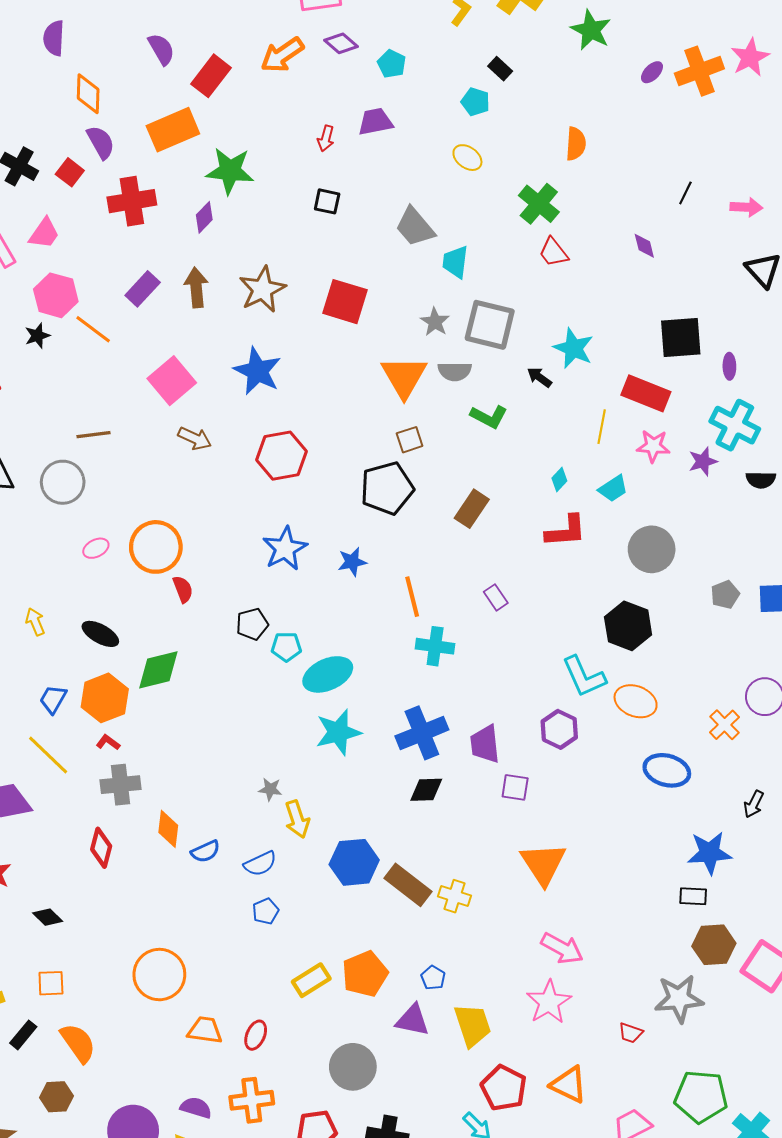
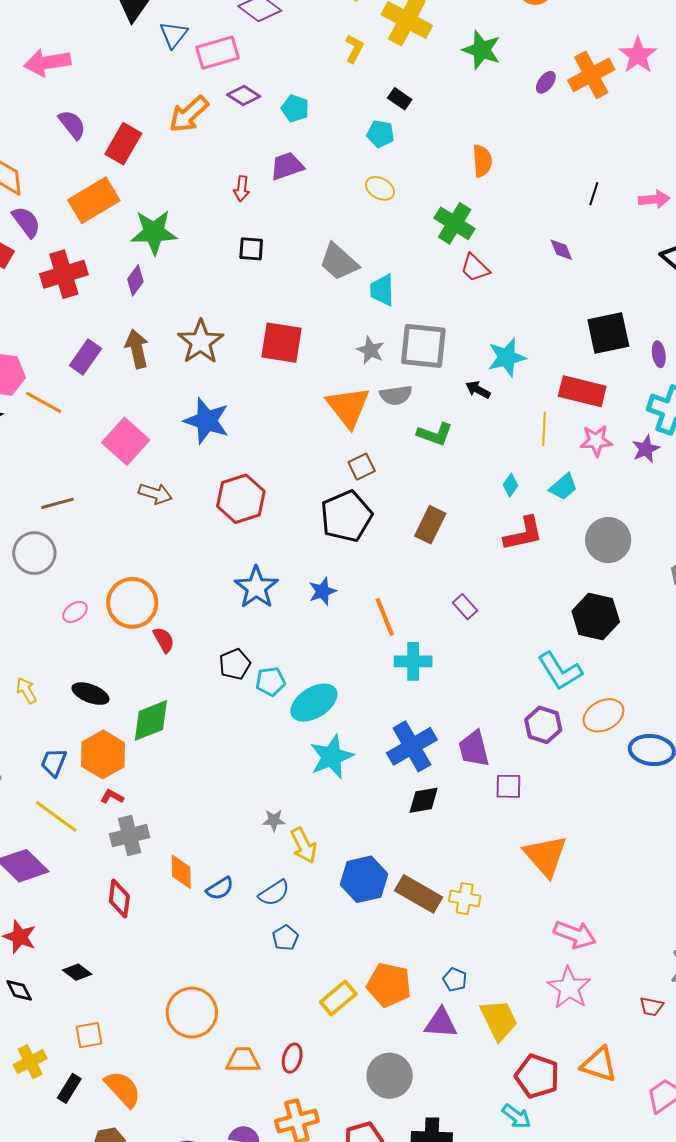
cyan star: (573, 348) -> (507, 357), turned -30
orange ellipse: (636, 701) -> (603, 715), moved, turned -42
orange pentagon: (365, 974) -> (389, 985), turned -30

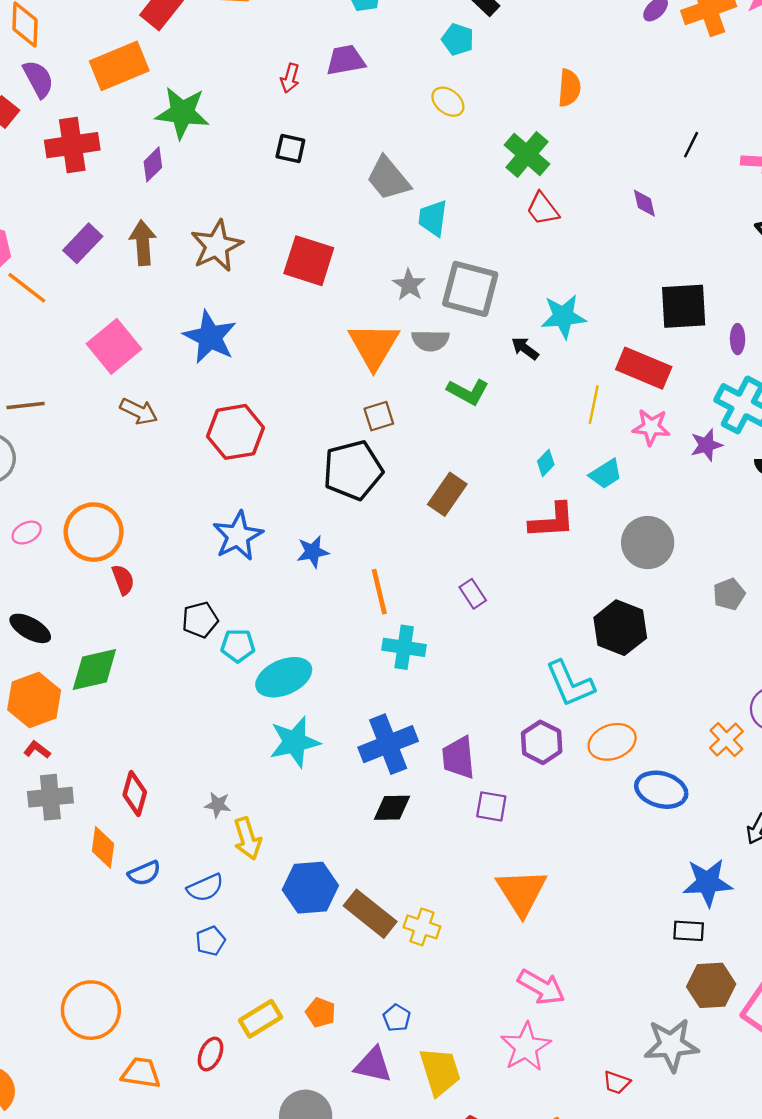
red diamond: (119, 899) -> (135, 793), moved
orange pentagon: (389, 985) -> (321, 1012), size x0.6
red ellipse: (292, 1058) -> (210, 1054), moved

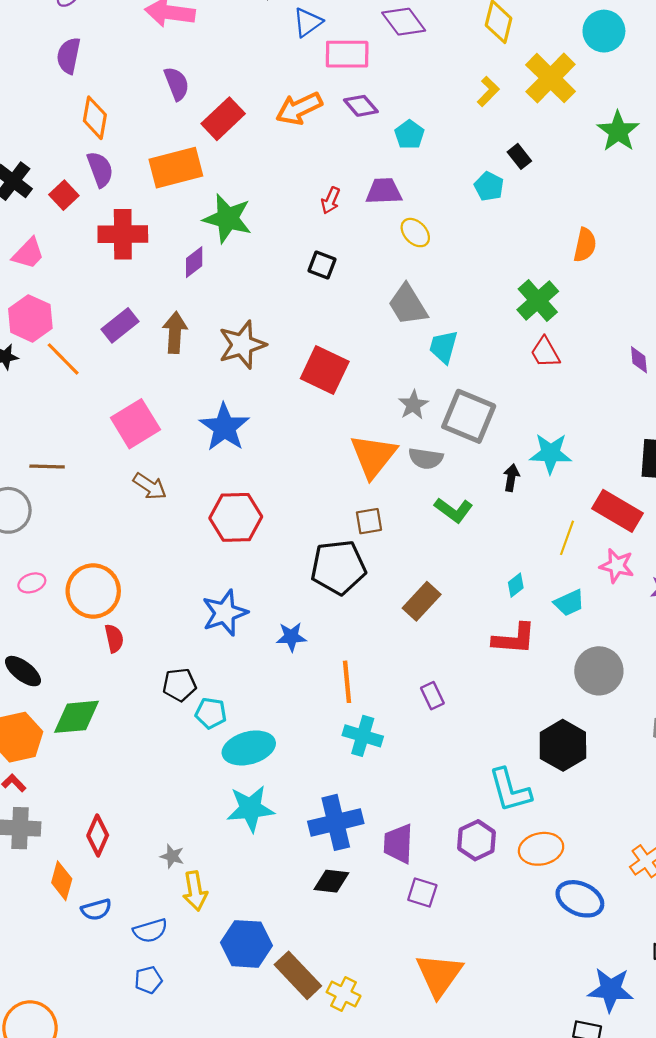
yellow ellipse: (448, 102) -> (415, 233), moved
black arrow: (525, 348) -> (511, 478), turned 55

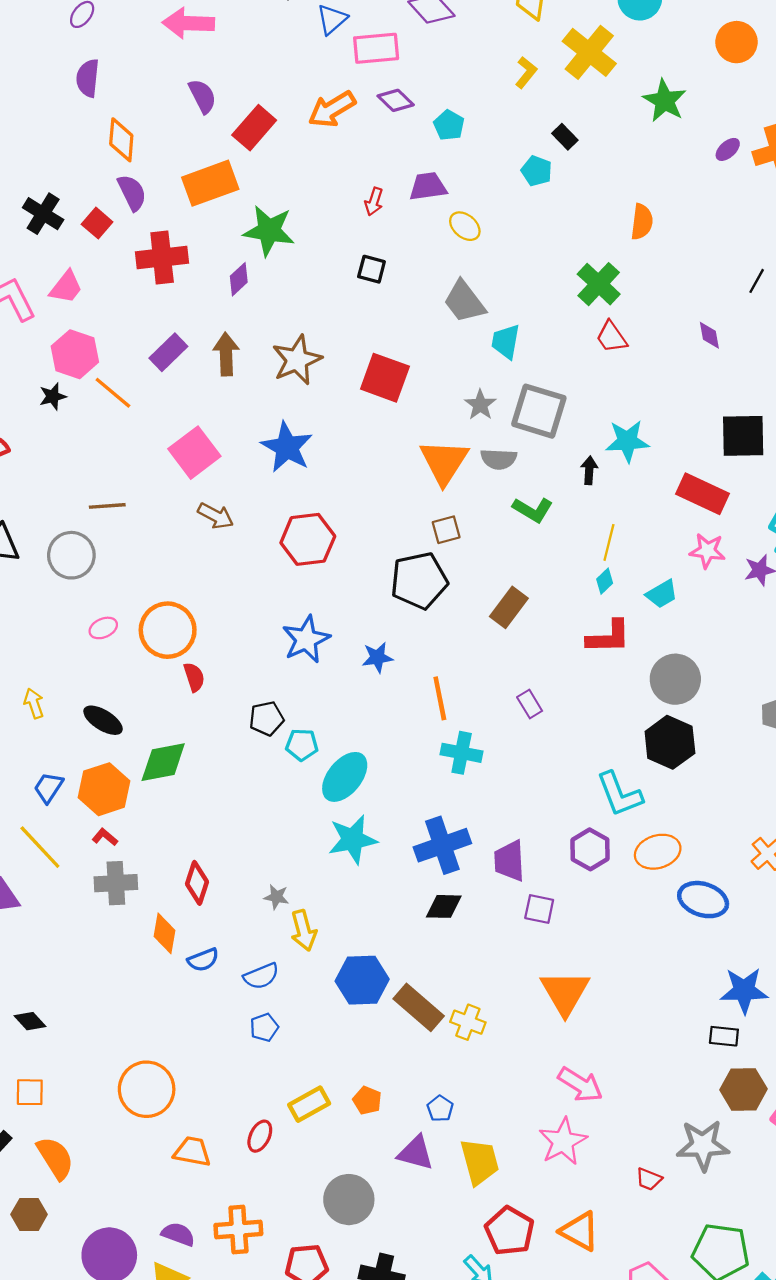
yellow line: (567, 538) -> (609, 542), moved
gray circle: (599, 671) -> (675, 679), moved
cyan ellipse: (249, 748) -> (345, 777), turned -30

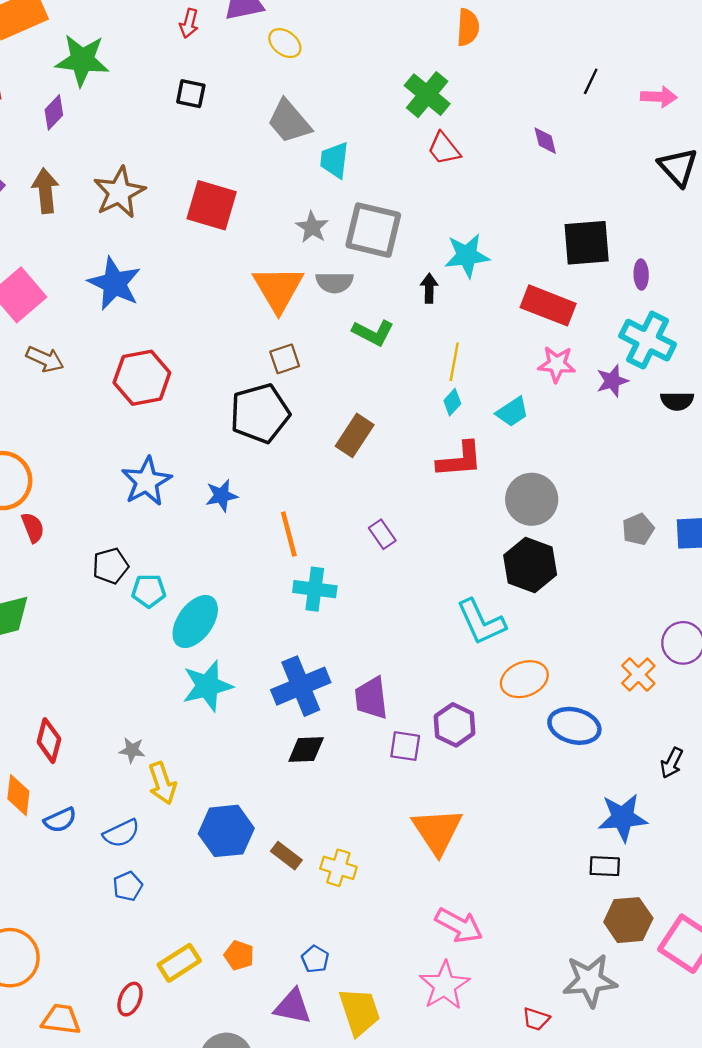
purple hexagon: (590, 849) -> (455, 725), moved
brown rectangle: (419, 1007) -> (286, 856), size x0.6

